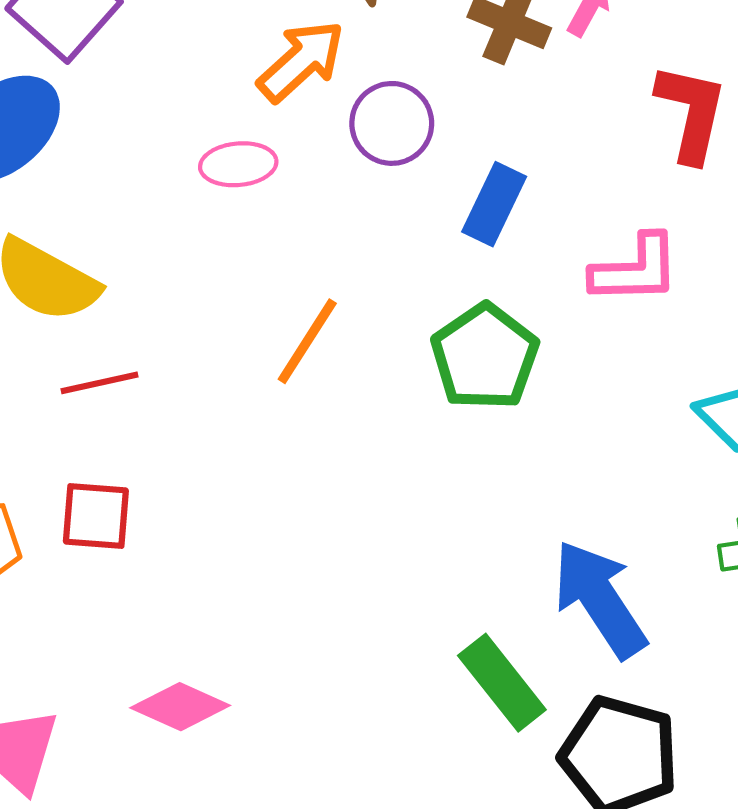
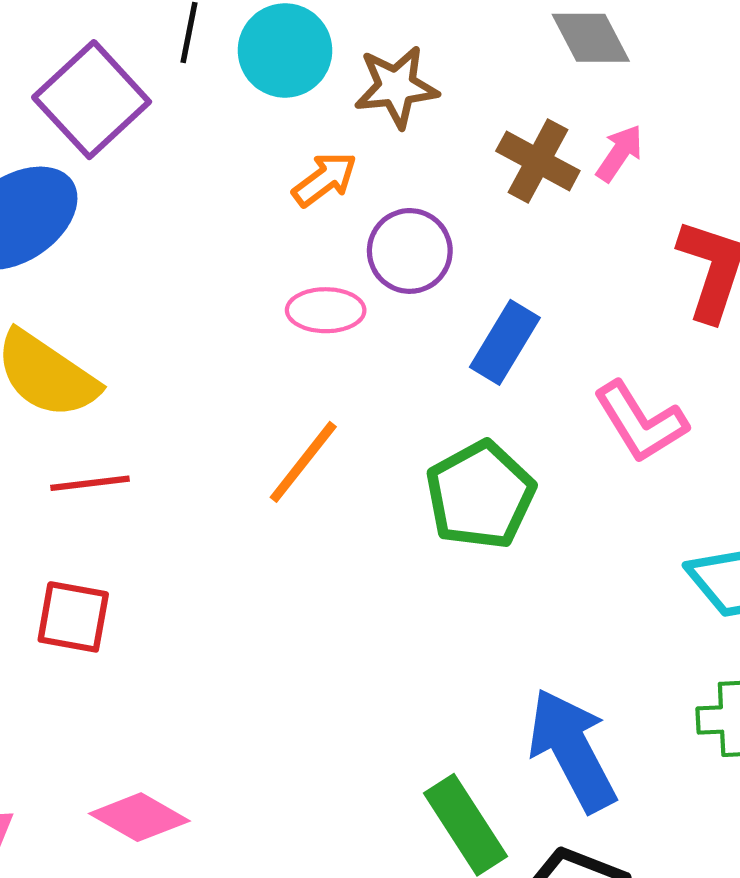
orange arrow: (301, 61) -> (325, 179), size x0.7
pink ellipse: (238, 164) -> (326, 310), moved
pink L-shape: (635, 269) -> (641, 422), turned 54

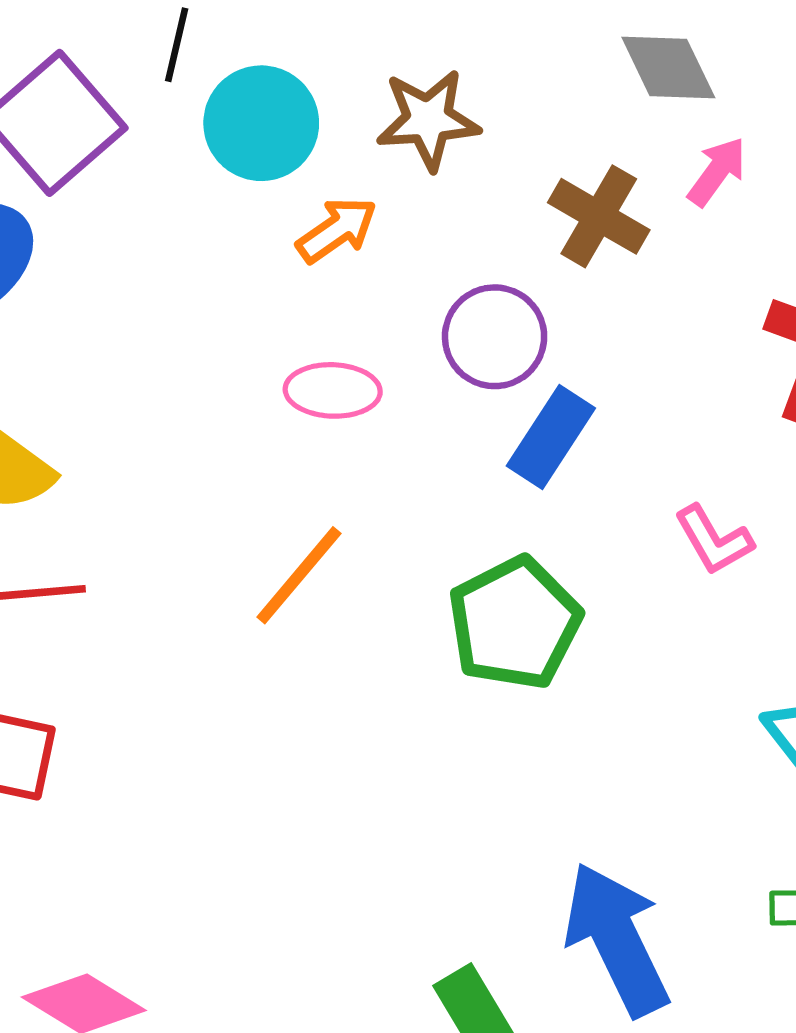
cyan circle: (285, 50) -> (261, 123), moved
pink arrow: (619, 153) -> (717, 172), moved
purple circle: (410, 251) -> (495, 337), moved
pink L-shape: (641, 422) -> (714, 540), size x0.7

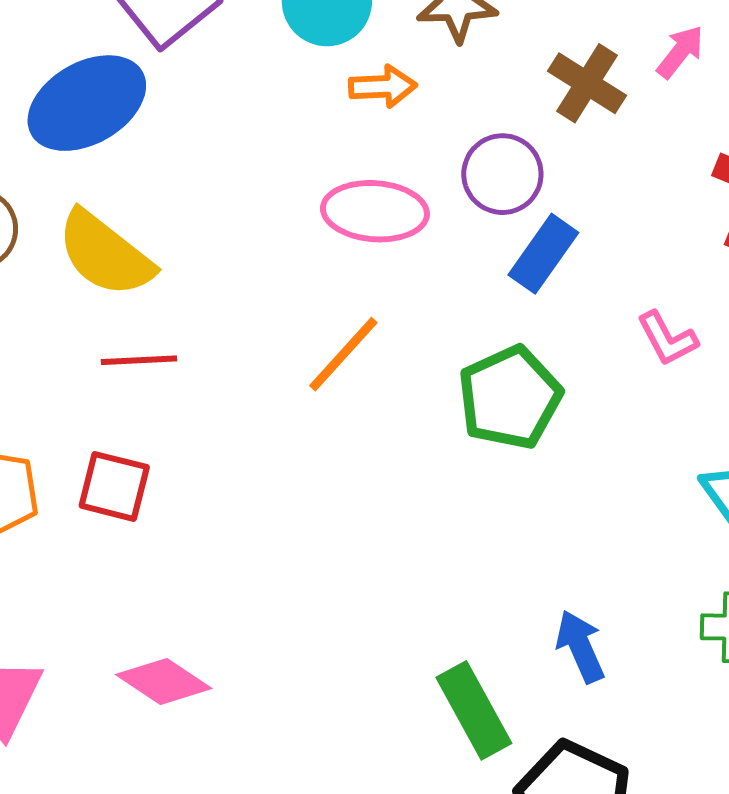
orange arrow: (337, 230) -> (383, 86), turned 30
pink ellipse: (333, 390) -> (375, 211), size x1.4
blue arrow: (617, 939) -> (580, 646), size x0.6

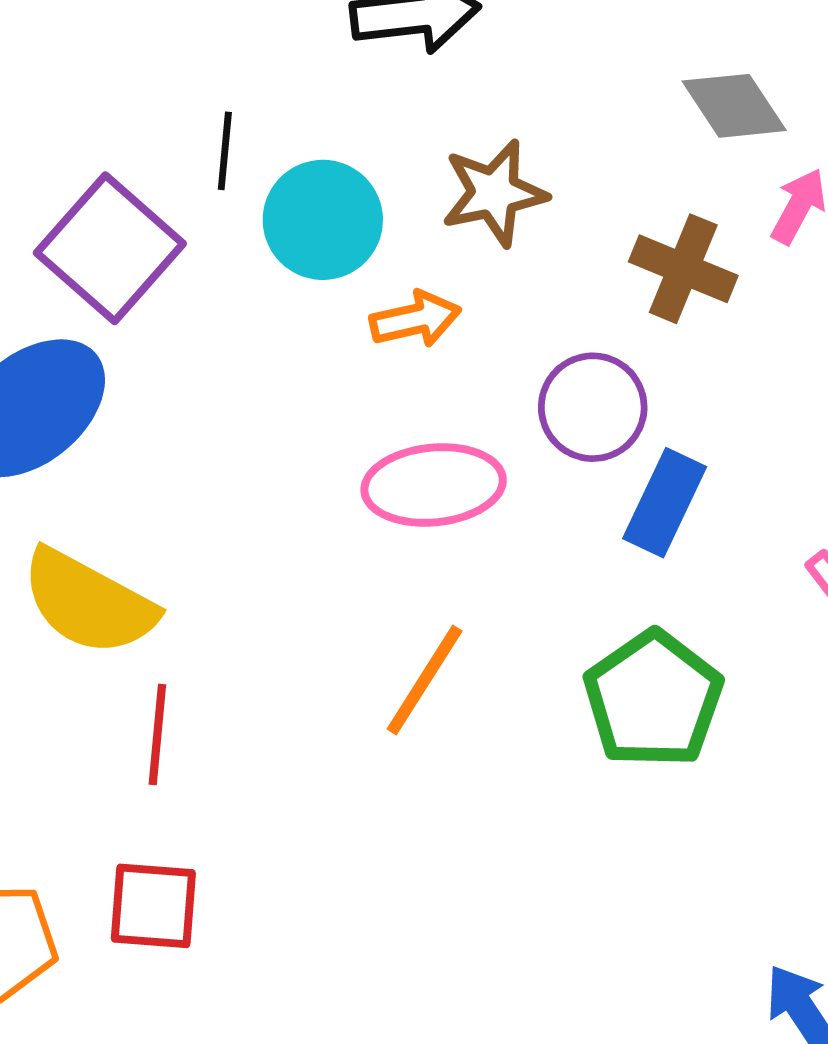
red line: (139, 360) -> (157, 734), turned -72

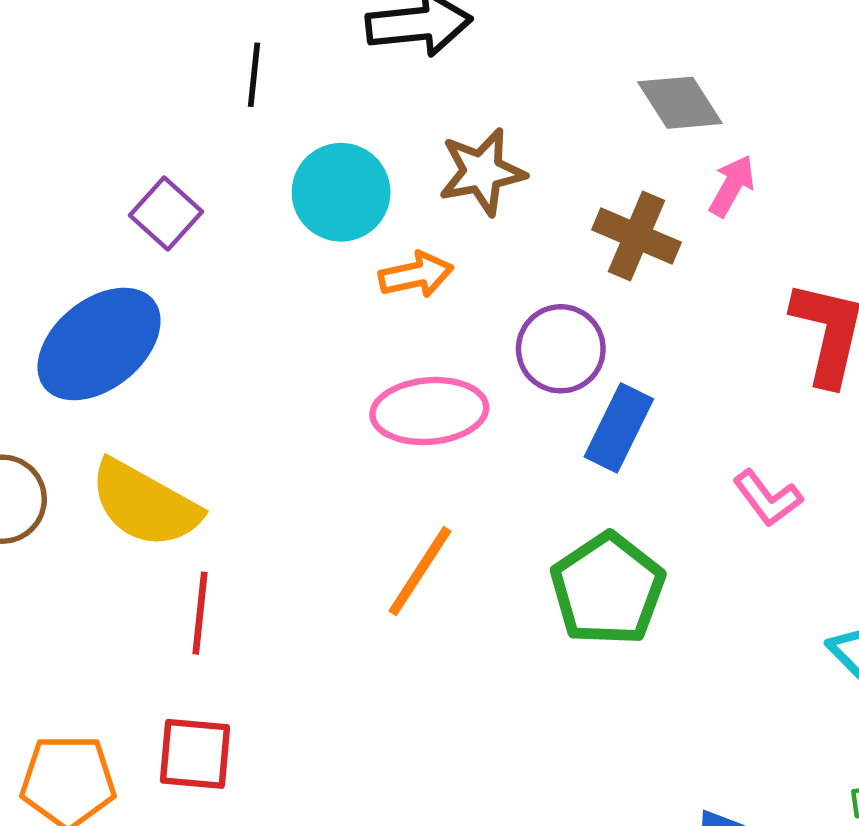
black line: (225, 151) -> (254, 75), moved
purple square: (110, 248) -> (166, 213), size x0.6

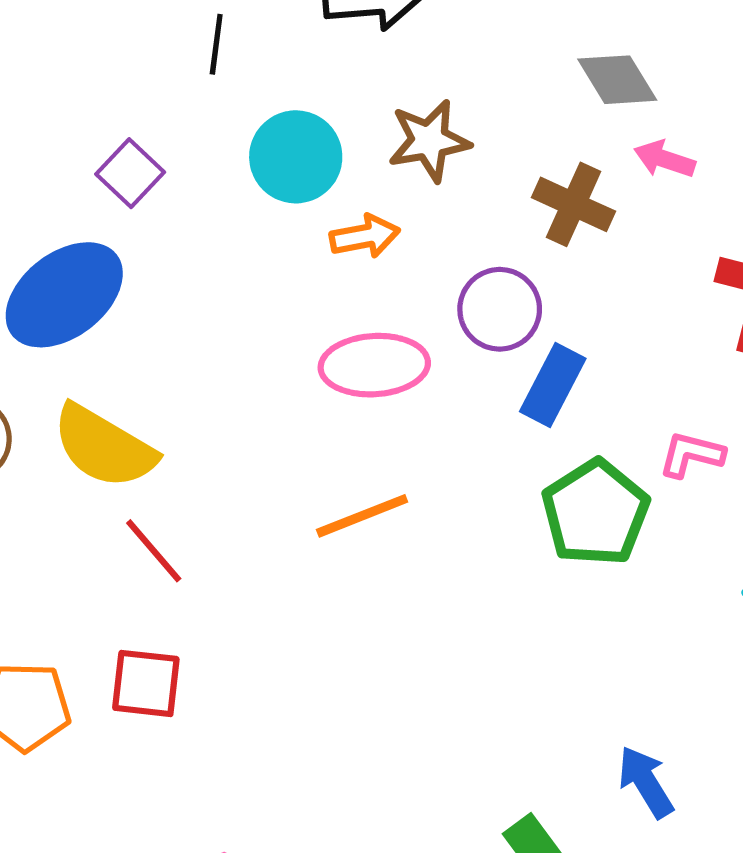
pink arrow: (732, 186) -> (665, 159), turned -102
pink L-shape: (768, 498) -> (691, 454), turned 140
orange line: (420, 571) -> (362, 516), turned 34
green pentagon: (608, 589) -> (595, 513), moved
red line: (200, 613) -> (154, 551), turned -48

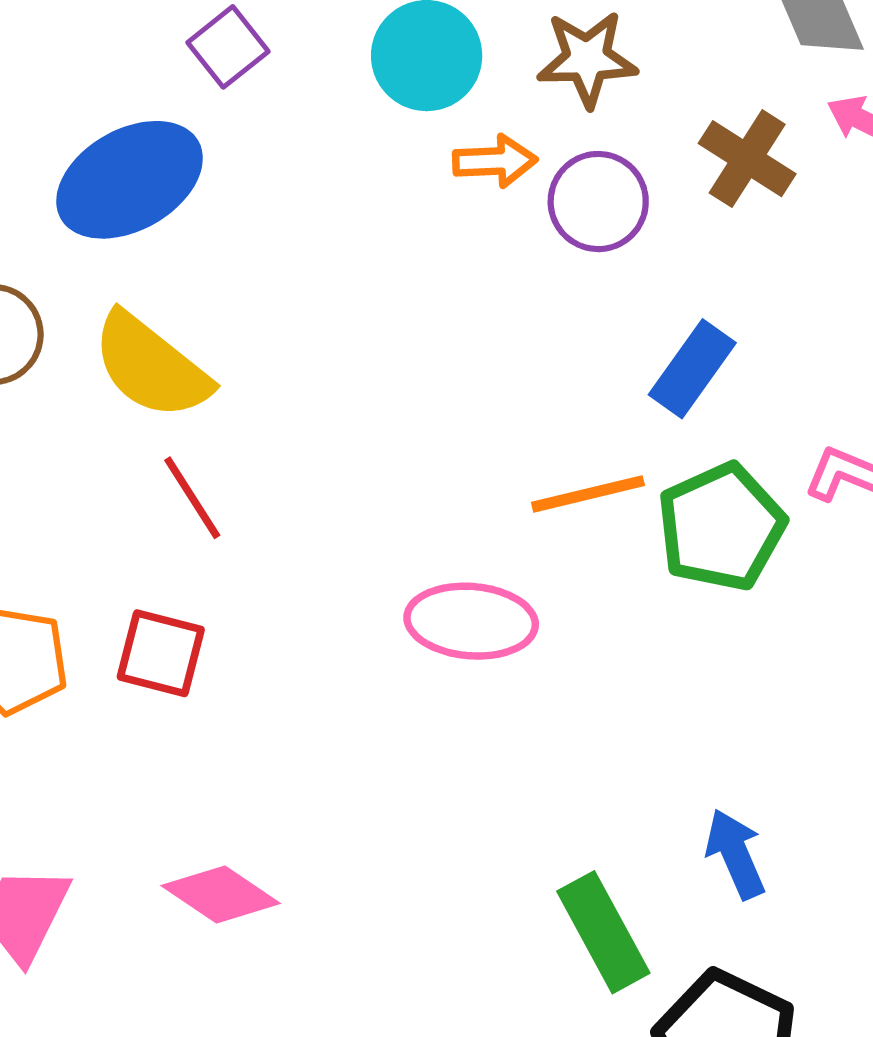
purple circle: (500, 309) -> (598, 202), moved
pink ellipse: (374, 365) -> (471, 621), moved
orange line: (362, 516) -> (588, 494), moved

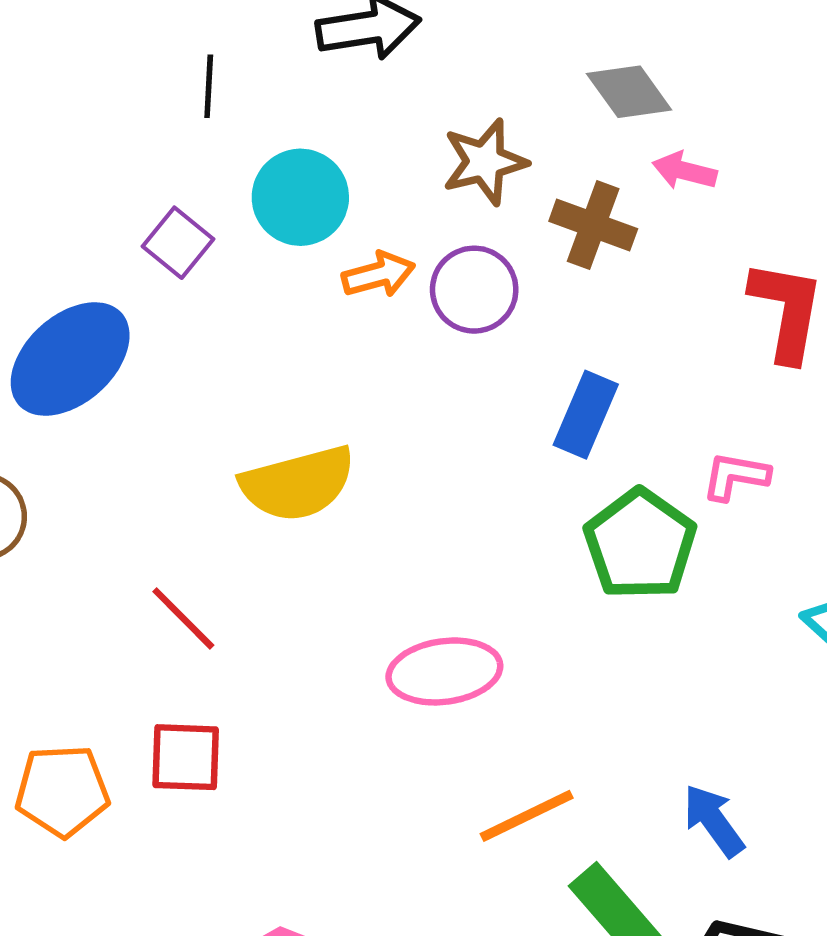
purple square: (228, 47) -> (178, 243), moved
brown star: (587, 59) -> (485, 162), moved
yellow semicircle: (151, 366) -> (298, 484), moved, turned -41
orange line: (588, 494) -> (527, 816), moved

